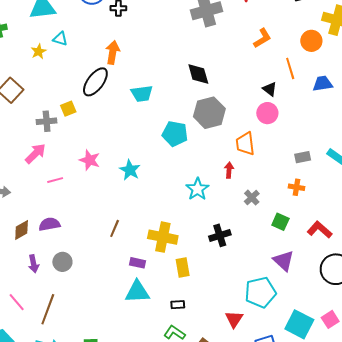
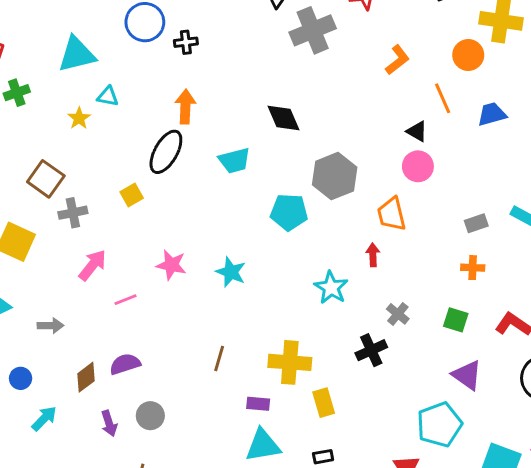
black diamond: (198, 74) -> (284, 118), moved
gray cross: (47, 121) -> (73, 213), moved
gray cross: (252, 198) -> (398, 314), moved

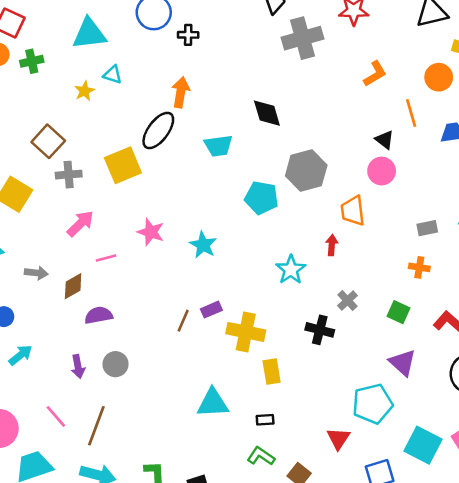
yellow square: (132, 195) -> (123, 165), size x1.8
black cross: (371, 350) -> (320, 330), turned 32
brown diamond: (86, 377) -> (73, 286), moved
purple rectangle: (258, 404) -> (211, 310), moved, turned -36

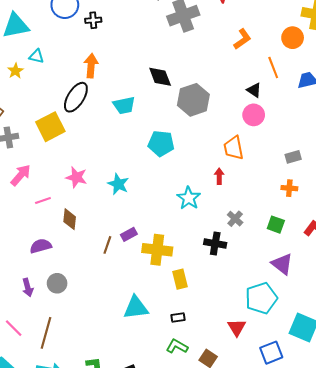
gray hexagon: (306, 171) -> (193, 100), moved
brown diamond: (73, 286) -> (70, 219), moved, turned -50

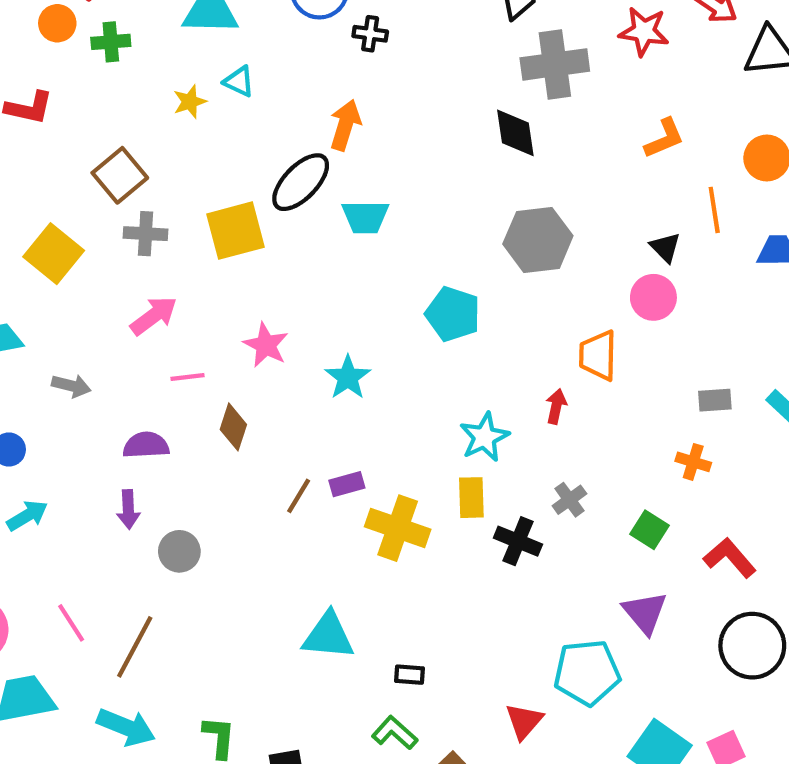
black diamond: (160, 77) -> (515, 133), moved
cyan trapezoid: (124, 105) -> (365, 217), moved
purple semicircle: (41, 246) -> (146, 445), moved
yellow rectangle: (180, 279) -> (471, 498), moved
purple arrow: (28, 287) -> (128, 509), moved

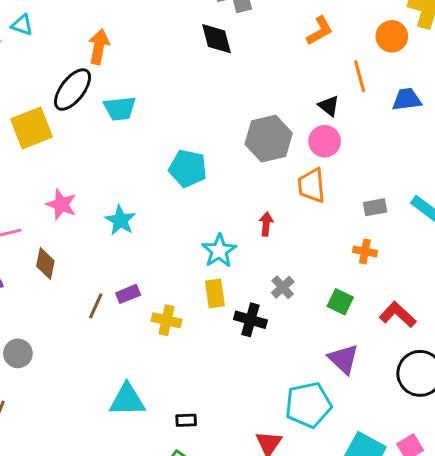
gray hexagon: (538, 240) -> (269, 139), moved
orange trapezoid: (598, 355) -> (312, 185), moved
yellow cross: (398, 528) -> (167, 320), size x0.7

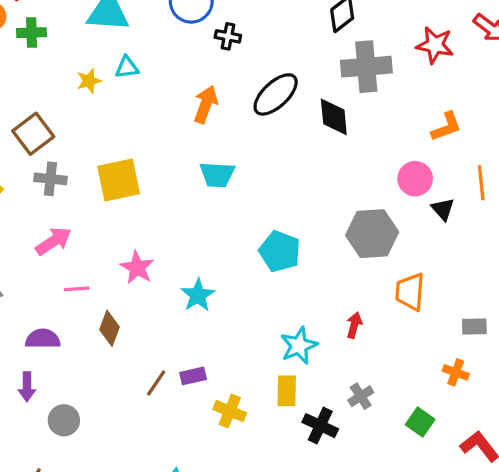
cyan triangle: (22, 25) -> (127, 67), turned -35
black ellipse: (73, 90) -> (276, 94), moved
pink circle: (325, 141) -> (415, 179), moved

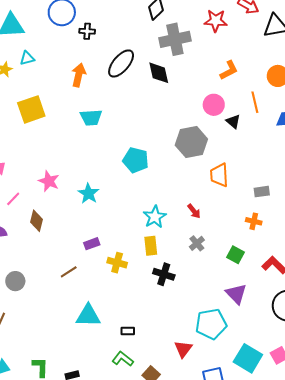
yellow square: (119, 180) -> (31, 109), moved
pink line: (77, 289) -> (13, 199), turned -35
red arrow: (354, 325) -> (194, 211), moved, turned 133
brown line: (156, 383) -> (69, 272), moved, turned 30
black cross: (320, 426) -> (164, 274), moved

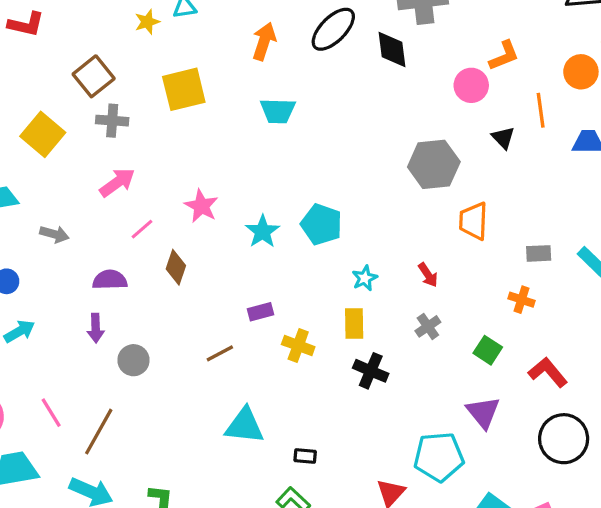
pink circle: (214, 105) -> (471, 85), moved
cyan pentagon: (136, 160) -> (322, 224), moved
cyan star: (155, 217) -> (365, 278), size x0.7

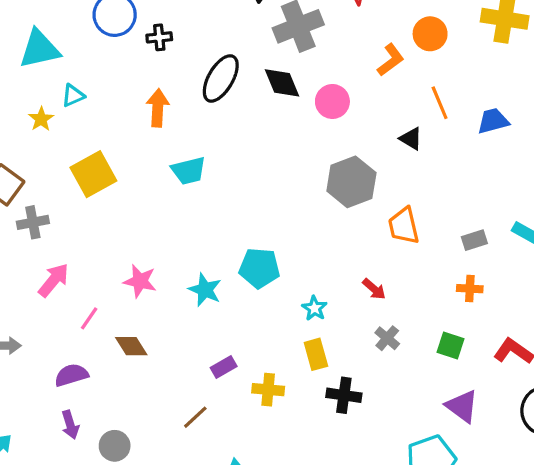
orange circle: (581, 72) -> (430, 34), moved
pink circle: (471, 85) -> (332, 101), moved
brown diamond: (176, 267) -> (131, 346), turned -36

